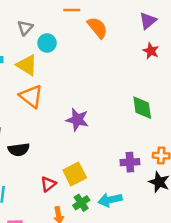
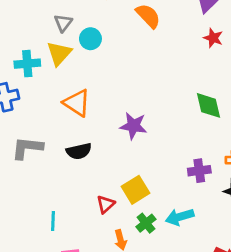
yellow triangle: (27, 65) -> (59, 53), moved, turned 45
black semicircle: (19, 150) -> (79, 151), moved

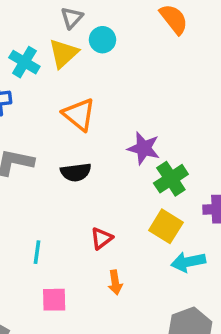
cyan cross: (27, 64) -> (24, 62), turned 30
yellow square: (136, 190) -> (166, 226), moved, turned -32
green cross: (146, 223) -> (171, 179), moved, size x1.4

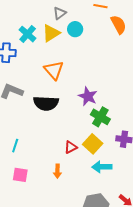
black semicircle: (76, 172) -> (46, 103), size x1.4
green cross: (171, 179) -> (100, 117), turned -36
red triangle: (101, 238) -> (71, 147), moved

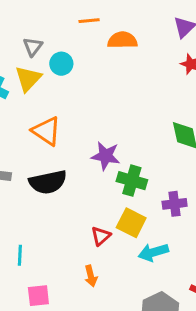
orange semicircle: (119, 25) -> (122, 40), turned -48

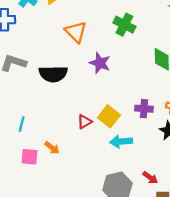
orange triangle: (46, 131) -> (76, 32), moved
green cross: (132, 181) -> (124, 25), moved
orange arrow: (91, 276) -> (52, 148), moved, turned -49

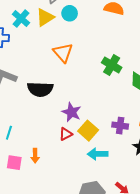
green cross: (124, 25) -> (112, 65), moved
purple star: (100, 63) -> (72, 112), moved
orange arrow: (52, 148) -> (35, 156), turned 48

